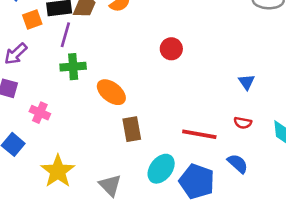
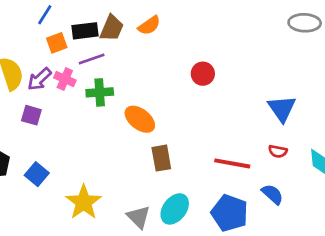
purple line: (65, 35) -> (92, 59), turned 55
blue triangle: (247, 82) -> (282, 108), size x1.6
pink cross: (40, 113) -> (65, 79), moved
cyan ellipse: (161, 169) -> (175, 209), moved

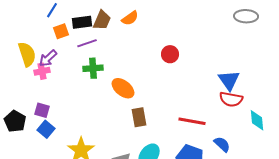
pink cross: (65, 79) -> (42, 71), moved, turned -35
purple square: (31, 115) -> (42, 110), moved
red semicircle: (278, 151) -> (231, 99), moved, size x1.6

